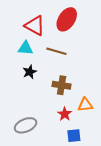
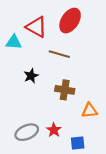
cyan triangle: (26, 48) -> (14, 42), moved
red star: (65, 114) -> (54, 130), moved

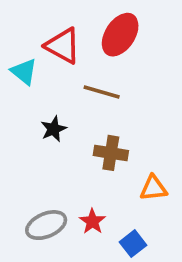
cyan triangle: (14, 42) -> (24, 72), turned 35
blue square: (78, 143) -> (133, 244), turned -32

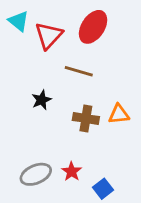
red triangle: (63, 46) -> (49, 35), turned 44
cyan triangle: (24, 72) -> (19, 21), moved
orange triangle: (153, 188) -> (119, 114), moved

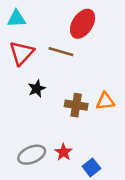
cyan triangle: (19, 21) -> (16, 19), turned -42
red triangle: (49, 35) -> (21, 53), moved
brown line: (79, 71) -> (61, 52), moved

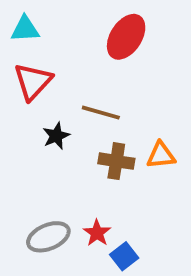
brown line: (61, 52) -> (101, 113), moved
blue square: (91, 167) -> (124, 256), moved

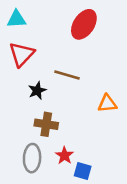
brown cross: (116, 161) -> (46, 124), moved
gray ellipse: (48, 237) -> (32, 158), turned -64
blue square: (124, 256) -> (83, 171), turned -36

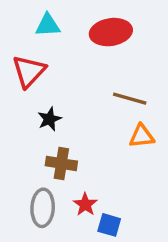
cyan triangle: (16, 19) -> (48, 25), moved
red ellipse: (84, 24) -> (111, 32), turned 48
brown line: (67, 75) -> (130, 99), moved

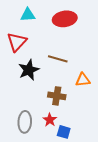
brown line: (130, 99) -> (58, 59), moved
black star: (49, 119) -> (29, 70), size x1.5
brown cross: (61, 163) -> (57, 96), moved

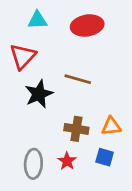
orange triangle: (83, 80) -> (111, 126), moved
blue square: (64, 132) -> (105, 157), moved

